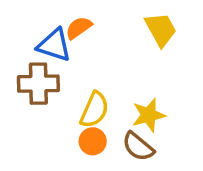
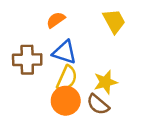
blue triangle: (54, 45) -> (64, 52), moved
orange circle: (93, 141) -> (66, 101), size x1.5

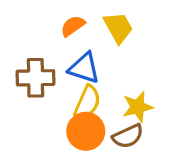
yellow trapezoid: (114, 21) -> (118, 28), moved
brown semicircle: (98, 104) -> (128, 136), turned -65

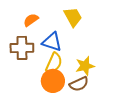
orange semicircle: (73, 26) -> (31, 20), moved

